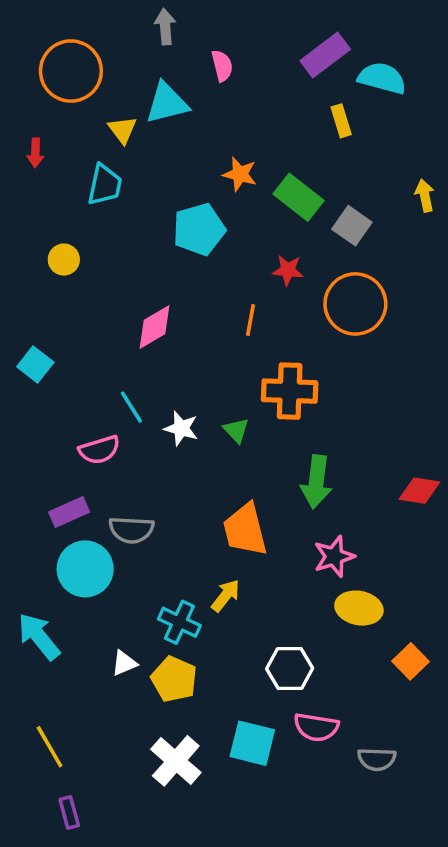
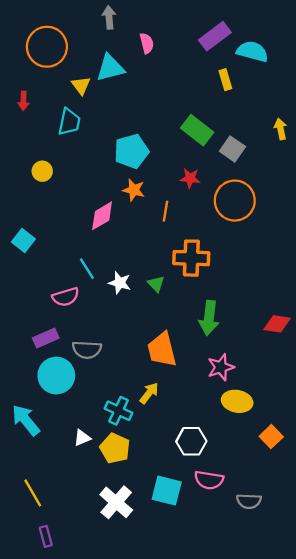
orange star: (240, 174) -> (134, 190), moved

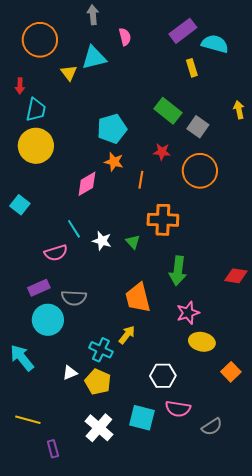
cyan trapezoid: (69, 122) -> (36, 110), moved
yellow circle: (42, 171) -> (36, 146), size x2.0
yellow line: (33, 493) -> (28, 420), turned -45
gray semicircle: (249, 501) -> (212, 427), turned -35
purple rectangle: (46, 536) -> (53, 449), moved

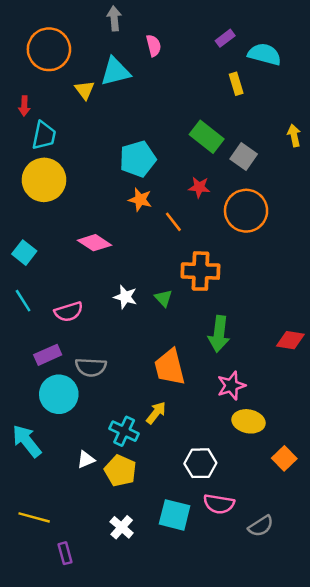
purple rectangle: (183, 31) -> (225, 38), size x0.6
orange line: (141, 180) -> (173, 222), turned -48
pink diamond: (87, 184) -> (95, 243), moved, turned 64
cyan line: (74, 229) -> (23, 301), moved
white cross: (99, 428) -> (122, 527), size x0.7

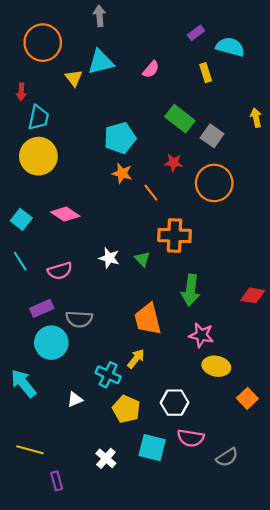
pink semicircle: (154, 46) -> (151, 69), moved, turned 54
pink diamond: (95, 243) -> (65, 214), moved
pink star: (231, 386) -> (201, 335), turned 30
yellow pentagon: (120, 471) -> (126, 409), moved

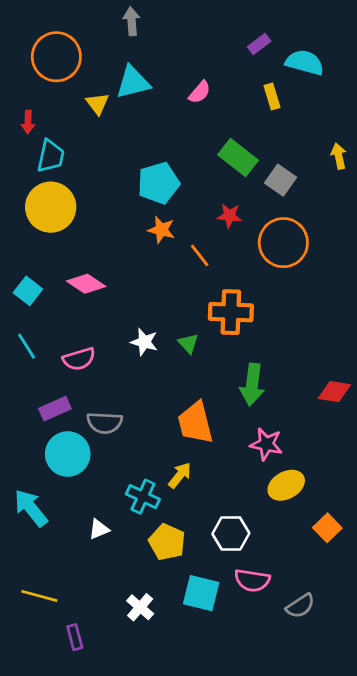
yellow ellipse: (216, 366) -> (286, 485), turned -40

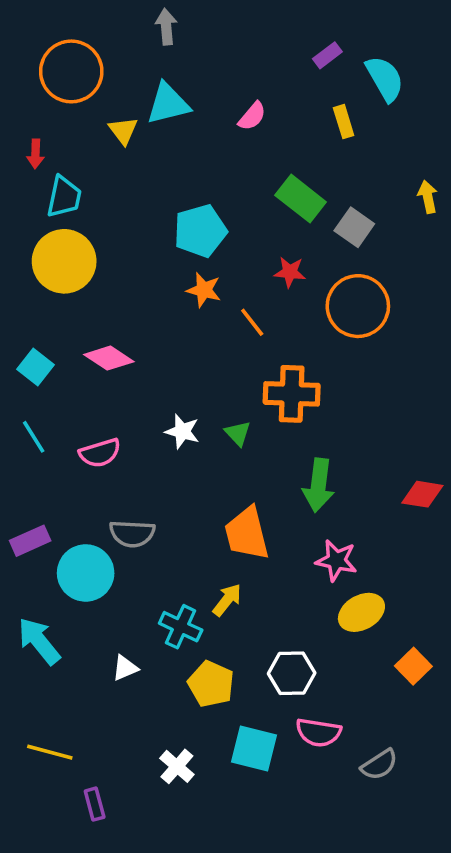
cyan semicircle: (305, 62) -> (385, 79), turned 45
purple rectangle: (55, 409) -> (30, 541), moved

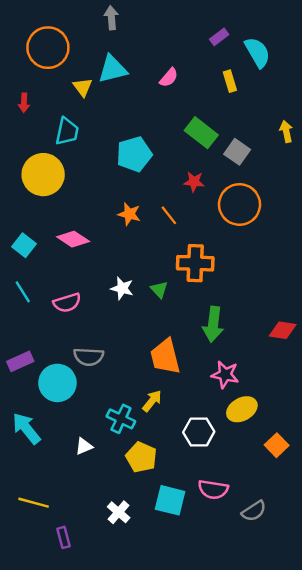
cyan trapezoid: (64, 197) -> (67, 131), moved
orange star: (204, 290) -> (129, 214), moved
white hexagon: (292, 673) -> (199, 432), moved

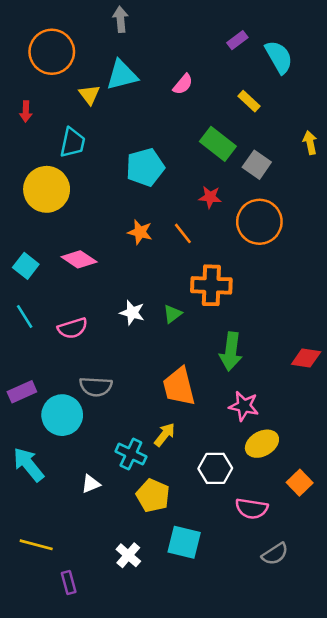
yellow rectangle: (230, 81) -> (249, 101), moved, turned -30
green triangle: (159, 290) -> (172, 314), turned 36
pink semicircle: (213, 489) -> (252, 509), moved

